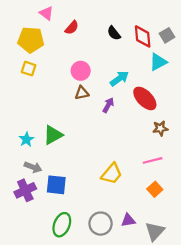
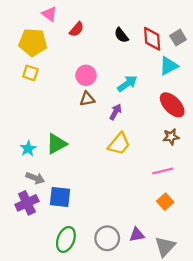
red ellipse: (145, 98) -> (172, 105), moved
yellow trapezoid: (112, 174) -> (119, 144), moved

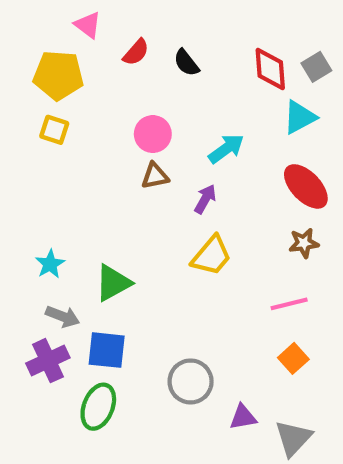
black semicircle: (121, 35) -> (186, 63), moved
green triangle: (56, 144) -> (113, 283), moved
gray circle: (107, 238) -> (191, 381), moved
green ellipse: (66, 239) -> (98, 407), moved

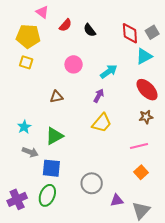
brown triangle: (155, 176) -> (56, 97), moved
purple cross: (48, 361) -> (17, 199), moved

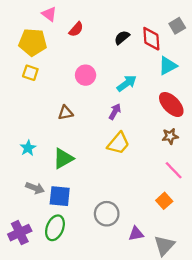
black semicircle: (90, 30) -> (122, 38), moved, turned 88
gray square: (152, 32) -> (177, 26), moved
pink line: (139, 146) -> (174, 170), moved, turned 60
gray arrow: (30, 152) -> (35, 188), moved

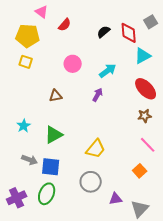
yellow trapezoid: (118, 143) -> (96, 149), moved

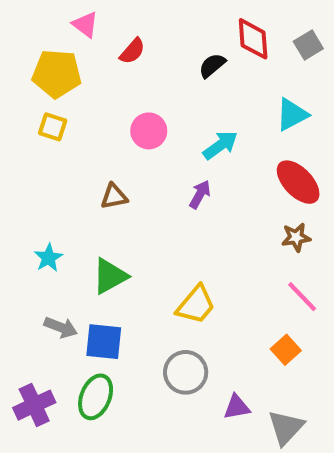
red diamond: (129, 33) -> (253, 39), moved

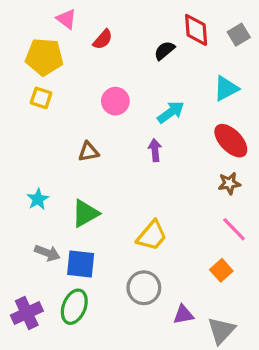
purple arrow: (200, 194) -> (155, 150), turned -35

